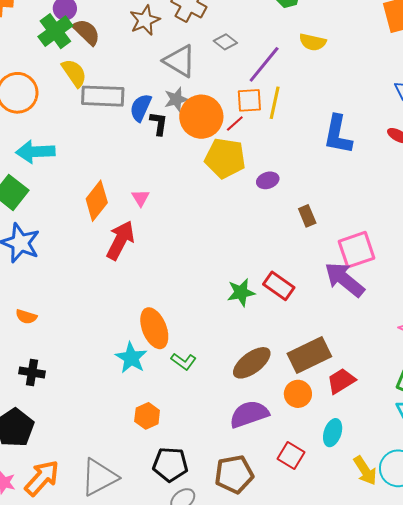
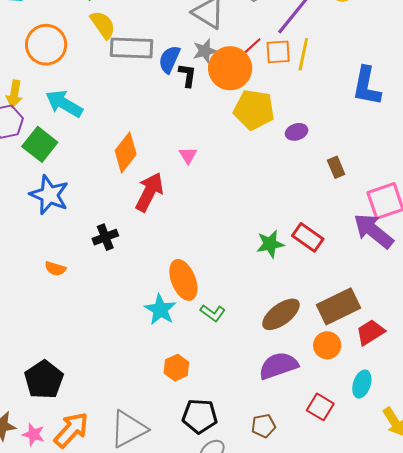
red line: (235, 123) -> (253, 46), moved
cyan arrow: (35, 152) -> (64, 104), turned 33
pink triangle: (141, 198) -> (188, 155), moved
black cross: (32, 372) -> (105, 237), moved, turned -30
brown pentagon: (234, 474) -> (263, 426), size x0.6

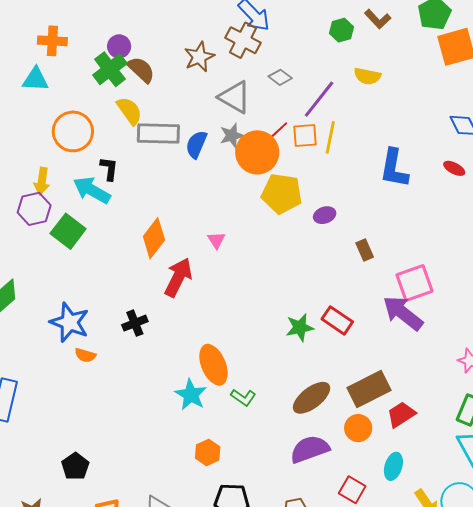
black L-shape: (187, 75) -> (109, 169), moved
blue star: (49, 195) -> (70, 322), moved
black pentagon: (44, 380) -> (75, 466), size x0.7

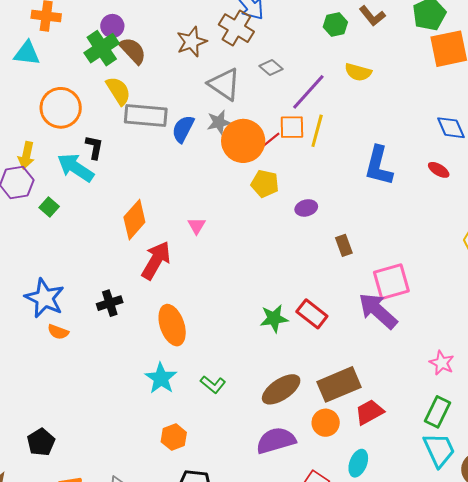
red line: (279, 130) -> (271, 140), moved
yellow pentagon: (282, 194) -> (265, 184), size x0.7
green square: (68, 231) -> (49, 207), size x0.6
orange ellipse: (213, 365) -> (172, 325), moved

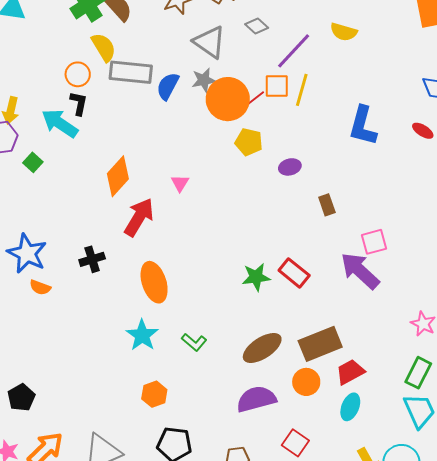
orange circle: (61, 108) -> (78, 74), moved, size x0.6
pink square: (391, 282) -> (374, 242), size x0.7
cyan ellipse: (358, 463) -> (350, 407), moved

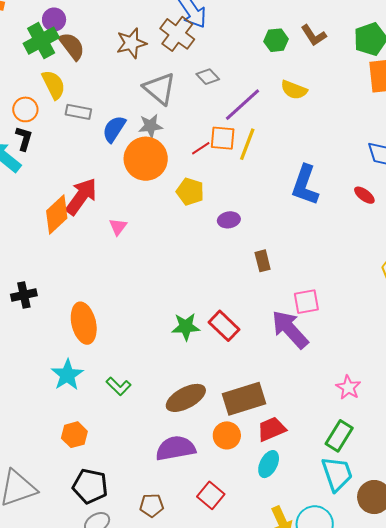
gray rectangle: (131, 72) -> (78, 112), size x0.6
orange circle: (228, 99) -> (146, 159), moved
red arrow: (139, 217) -> (81, 196), moved

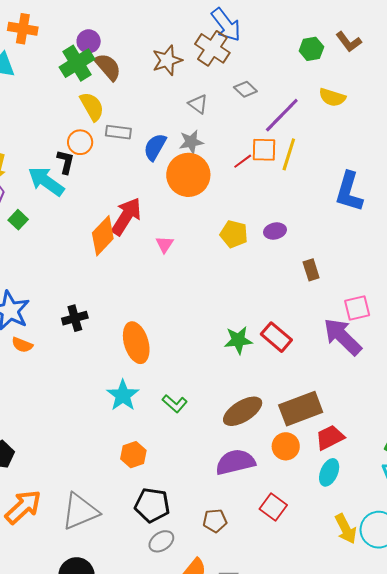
gray triangle: (160, 89) -> (198, 104), size x0.6
orange circle: (25, 109) -> (80, 142), moved
yellow pentagon: (190, 192) -> (234, 234), moved

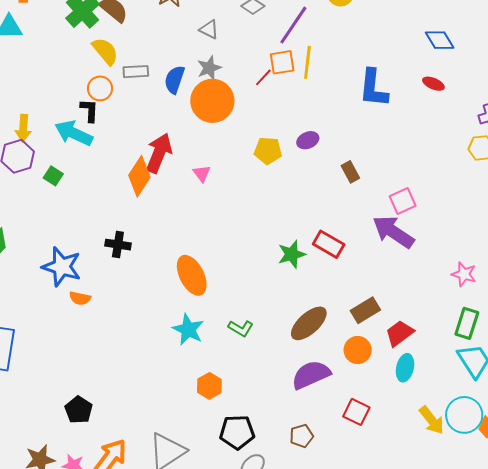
black cross: (75, 318) -> (118, 245), moved, turned 35
brown rectangle: (301, 409) -> (365, 310), size x0.7

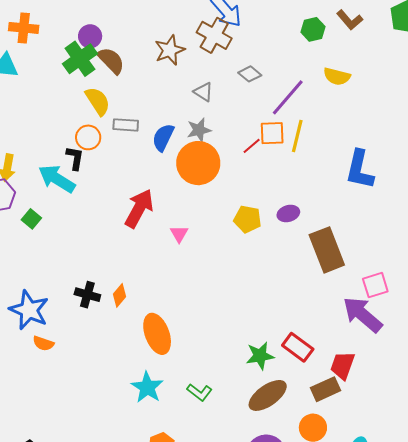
brown rectangle: (350, 172) -> (327, 250), size x2.0
orange diamond: (139, 176) -> (119, 295), moved, size x0.6
red rectangle: (329, 244) -> (298, 347), moved
green star: (292, 254) -> (260, 356), moved
red trapezoid: (399, 333) -> (342, 365), moved, turned -40

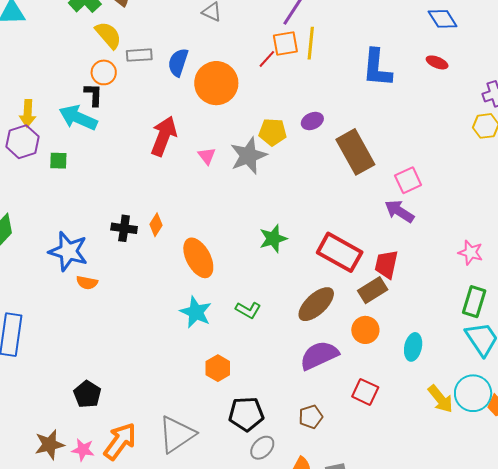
gray star: (199, 130) -> (248, 156), moved, size x1.5
green square: (31, 219) -> (58, 161), turned -30
purple arrow: (362, 315) -> (399, 211), size x0.7
red rectangle: (298, 347) -> (340, 252), size x1.4
green star: (260, 356) -> (273, 239), moved

